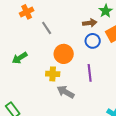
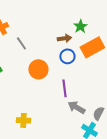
yellow cross: (53, 74) -> (23, 120), moved
gray arrow: (66, 92) -> (76, 107), moved

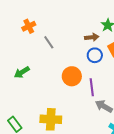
orange circle: (38, 69) -> (72, 76), moved
yellow cross: (23, 120) -> (51, 119), size x1.5

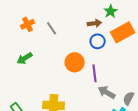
orange cross: (29, 26) -> (28, 24), moved

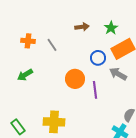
brown arrow: (95, 23) -> (82, 27), moved
orange cross: (28, 24) -> (28, 41), turned 32
gray arrow: (107, 92) -> (118, 74), moved

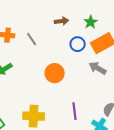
blue circle: (98, 58) -> (78, 44), moved
purple line: (95, 90) -> (75, 111), moved

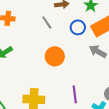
gray line: (32, 39) -> (47, 22), moved

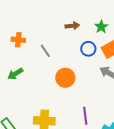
gray line: (47, 22) -> (45, 51), moved

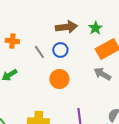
brown arrow: (72, 26) -> (66, 27), size x1.5
blue circle: (88, 49) -> (60, 50), moved

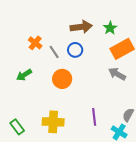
orange cross: (12, 41) -> (35, 43), moved, turned 32
orange circle: (59, 79) -> (62, 79), moved

